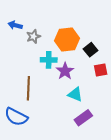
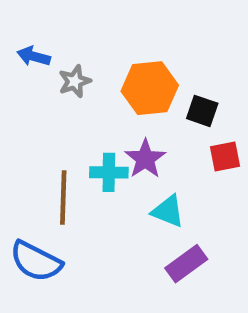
black square: (90, 50) -> (202, 111), turned -32
cyan cross: (49, 60) -> (109, 172), moved

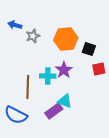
cyan triangle: (168, 211) -> (65, 101), moved
purple rectangle: (186, 264) -> (54, 111), moved

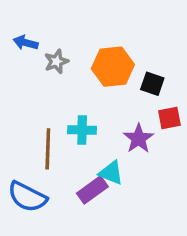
purple star: (64, 70) -> (139, 139), moved

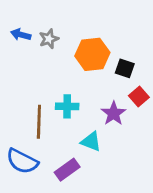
gray star: (56, 61) -> (49, 39), moved
red square: (169, 118) -> (139, 96), turned -30
purple rectangle: (92, 190) -> (67, 170), moved

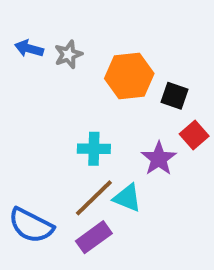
brown line: (39, 122) -> (94, 198), moved, turned 44

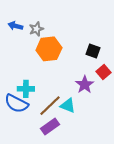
orange hexagon: (129, 76) -> (49, 49), moved
cyan cross: (94, 149) -> (26, 89), moved
blue semicircle: (31, 225) -> (16, 103), moved

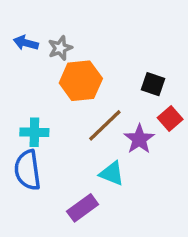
cyan cross: (26, 89) -> (34, 132), moved
blue semicircle: (16, 103) -> (28, 170), turned 55
brown line: (50, 106) -> (105, 125), moved

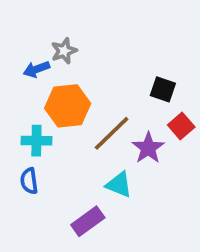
blue arrow: (26, 43) -> (36, 69), moved, turned -35
orange hexagon: (81, 81) -> (68, 106), moved
blue semicircle: (28, 170) -> (29, 181), size x0.6

